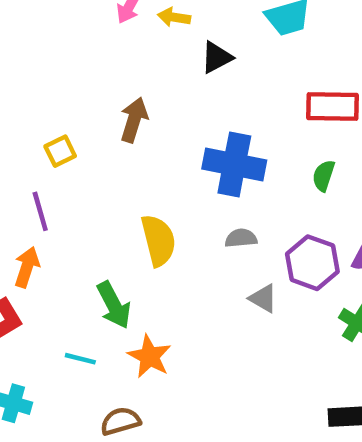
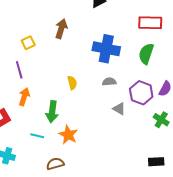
green semicircle: (324, 176) -> (146, 54), size x1.5
yellow semicircle: (158, 240) -> (72, 83), size x0.6
orange arrow: (27, 267) -> (24, 97), moved
green arrow: (114, 305) -> (52, 112), turned 35

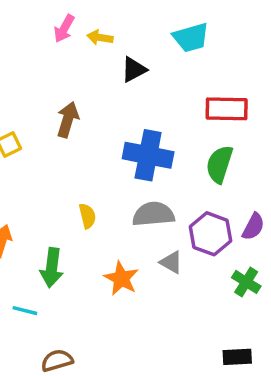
gray semicircle: (109, 82) -> (153, 214), size x1.6
orange star: (68, 135) -> (121, 278), moved

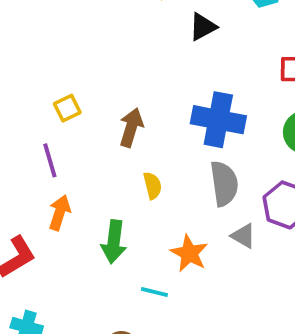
brown arrow: (68, 120) -> (131, 127), moved
gray semicircle: (153, 214) -> (224, 184), turned 87
cyan line: (25, 311) -> (154, 292), moved

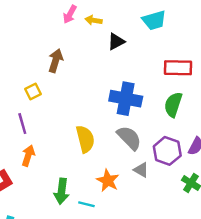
brown arrow: (131, 127) -> (56, 61), moved
gray semicircle: (224, 184) -> (129, 138), turned -36
yellow semicircle: (152, 186) -> (85, 139), size x1.6
green arrow: (114, 242) -> (62, 191), moved

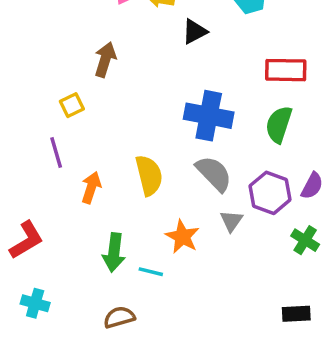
orange arrow: (28, 156) -> (91, 188), moved
gray triangle: (141, 170) -> (231, 221), turned 35

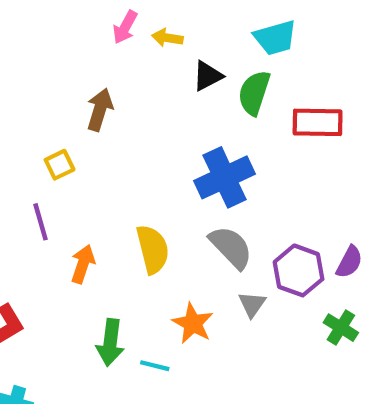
blue cross: (209, 116) -> (225, 177), turned -36
green semicircle: (279, 124) -> (254, 93), moved

